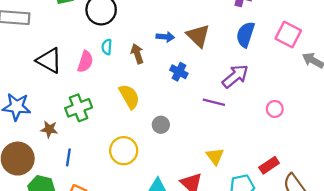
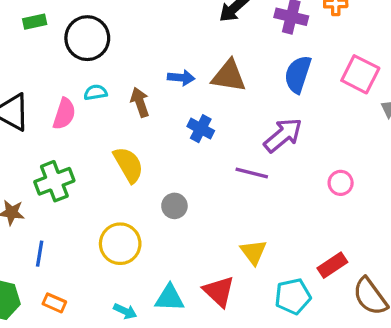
brown triangle: (198, 36) -> (229, 76), turned -35
cyan semicircle: (107, 47) -> (95, 92), turned 77

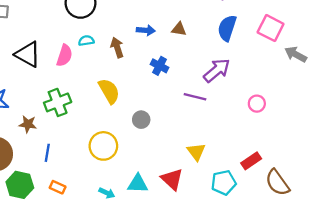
brown triangle: (229, 76) -> (179, 29), size x0.6

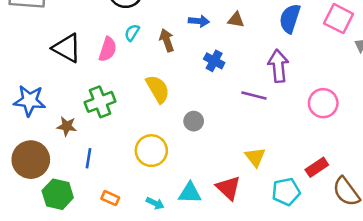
cyan semicircle: (86, 41) -> (132, 33), turned -49
purple arrow: (217, 70) -> (278, 66), turned -56
pink circle: (257, 104) -> (323, 103), size x1.5
orange rectangle: (58, 187) -> (110, 198), moved

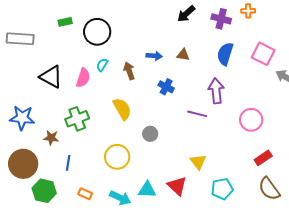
red rectangle: (317, 167) -> (263, 158), moved
cyan arrow: (155, 203) -> (120, 198), size x1.5

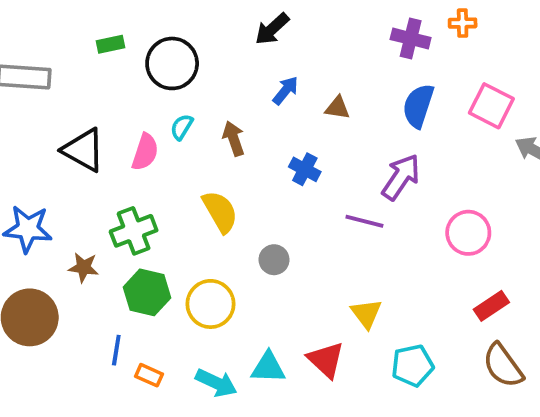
black arrow: (186, 14) -> (272, 29), moved
blue arrow: (154, 56) -> (286, 90), moved, turned -56
purple arrow: (216, 91) -> (401, 177), turned 40
blue line: (68, 163) -> (116, 350), moved
green hexagon: (44, 191) -> (147, 292), moved

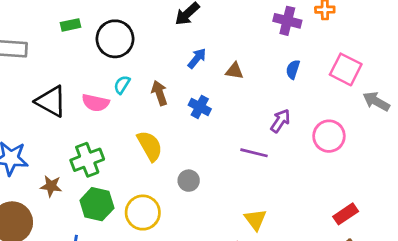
blue semicircle: (418, 106) -> (293, 69), size x0.6
pink semicircle: (145, 152) -> (96, 103), turned 84
blue cross: (305, 169) -> (200, 107), moved
purple arrow: (401, 177) -> (280, 121), size x0.7
pink circle: (468, 233) -> (329, 136), moved

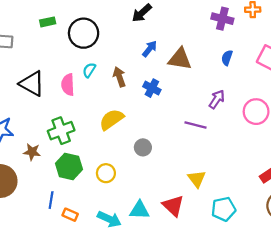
brown triangle: (234, 71) -> (180, 59), size x1.6
pink semicircle: (96, 103) -> (68, 85), turned 75
yellow semicircle: (150, 146) -> (112, 119), turned -95
yellow circle: (143, 213) -> (106, 173), size x0.7

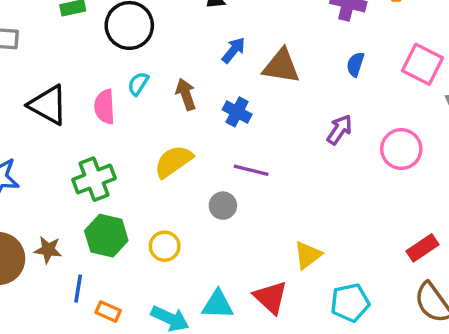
purple line: (196, 125) -> (251, 170), moved
brown star: (32, 152) -> (48, 250), moved
yellow triangle: (197, 179) -> (308, 255), turned 30

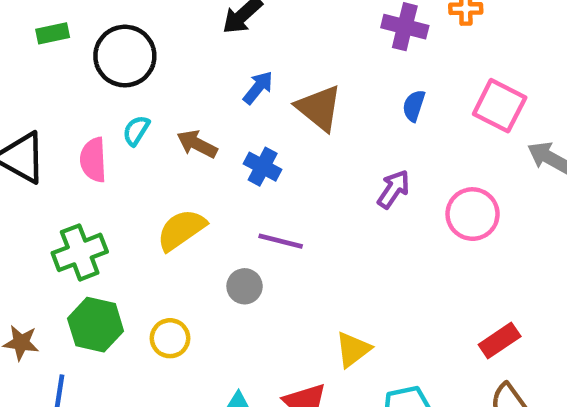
brown triangle: (281, 66) -> (319, 108), turned 30
brown arrow: (186, 94) -> (197, 144), turned -44

